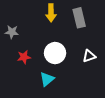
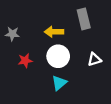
yellow arrow: (51, 13) -> (54, 32), moved, turned 90
cyan triangle: (47, 79) -> (59, 83), moved

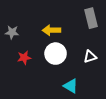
gray rectangle: (84, 19) -> (91, 18), moved
cyan triangle: (59, 83) -> (71, 86), moved, turned -49

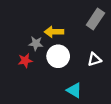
gray rectangle: (91, 18) -> (95, 19), turned 48
gray star: (12, 32) -> (36, 43), moved

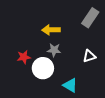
gray star: (36, 43) -> (54, 50), moved
white circle: (58, 56) -> (43, 68), moved

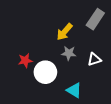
yellow arrow: (51, 30) -> (65, 32), moved, turned -48
gray star: (54, 50) -> (69, 53), moved

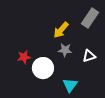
cyan triangle: (74, 90) -> (70, 85), turned 35

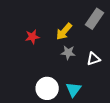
red star: (24, 57) -> (32, 37), moved
white circle: (43, 68) -> (47, 88), moved

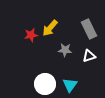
gray rectangle: (95, 19) -> (89, 29), moved, turned -60
yellow arrow: (64, 31) -> (50, 28), moved

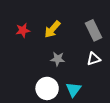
red star: (31, 35) -> (23, 30), moved
gray star: (65, 50) -> (58, 59), moved

